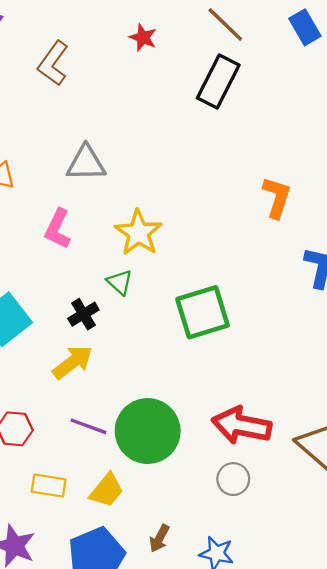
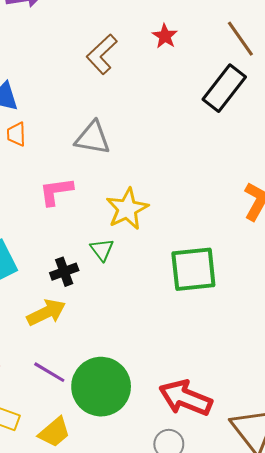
brown L-shape: (53, 63) -> (102, 54), moved
pink L-shape: (58, 229) -> (56, 191), turned 45
green square: (202, 312) -> (193, 269), moved

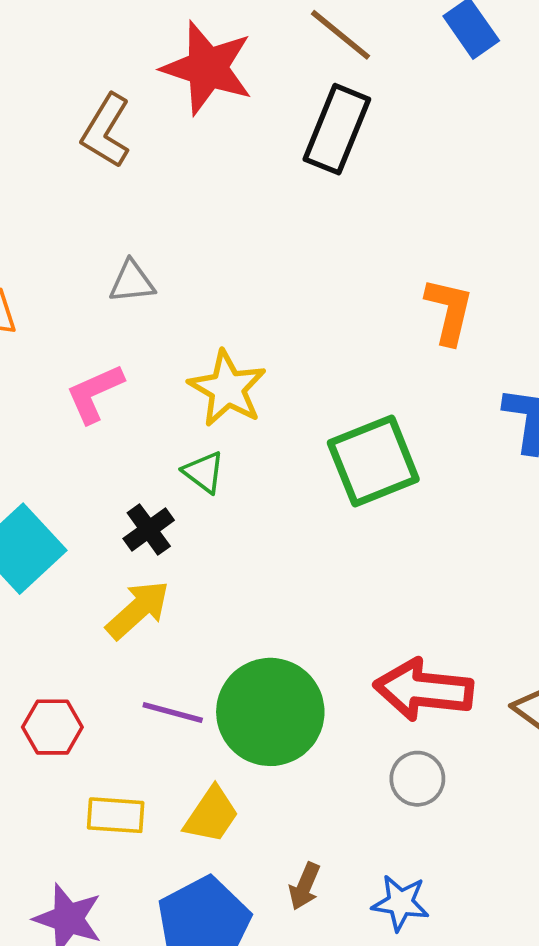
red star: (165, 36) -> (207, 68), size x2.0
gray triangle: (93, 138) -> (132, 282), size x0.7

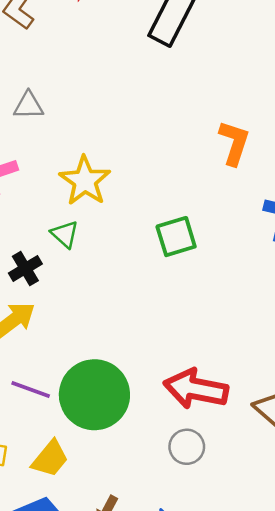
green square: (373, 461) -> (176, 237), size x0.7

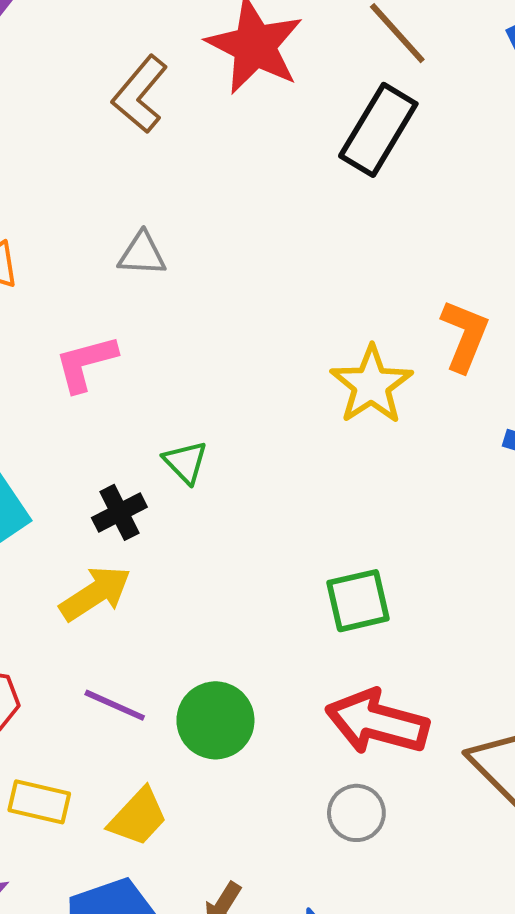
yellow star: (85, 181) -> (371, 385), moved
green square: (176, 237) -> (358, 601), moved
green circle: (94, 395) -> (215, 720), size x0.7

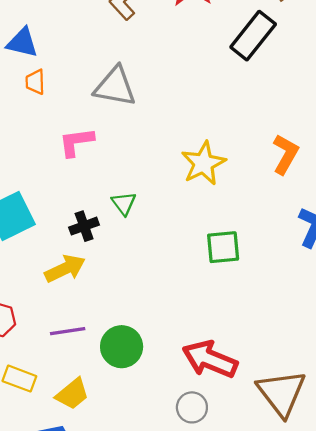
gray triangle: (142, 254) -> (115, 87), size x1.6
yellow star: (371, 385) -> (203, 163), moved
green square: (358, 601) -> (223, 247), moved
purple line: (115, 705) -> (68, 331), turned -40

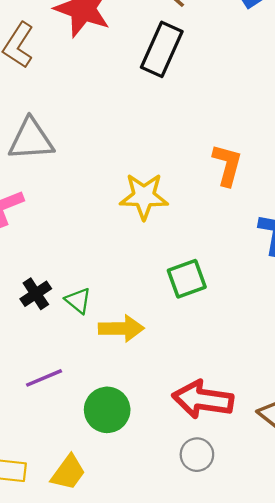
yellow star: (203, 163) -> (144, 196), turned -30
green triangle: (124, 203) -> (78, 301), moved
yellow arrow: (65, 269) -> (121, 328), moved, turned 39
purple line: (68, 331) -> (44, 378), moved

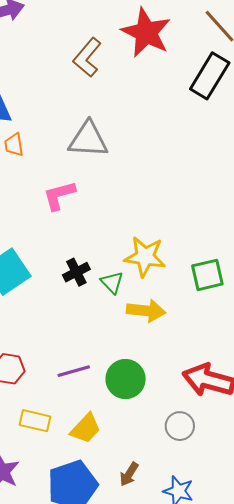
yellow star: (144, 196) -> (145, 257), moved
purple line: (44, 378) -> (74, 371), moved
gray circle: (197, 455) -> (180, 426), moved

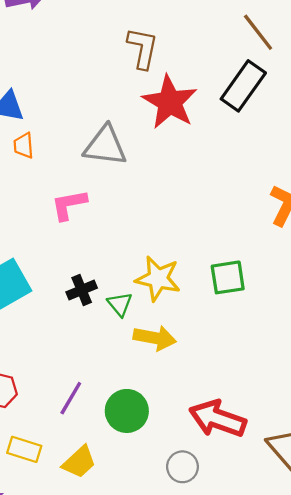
red star: (146, 33) -> (170, 102), moved
brown L-shape: (87, 57) -> (143, 48), moved, turned 147
green square: (207, 275) -> (228, 277), moved
purple line: (74, 371) -> (71, 398), turned -48

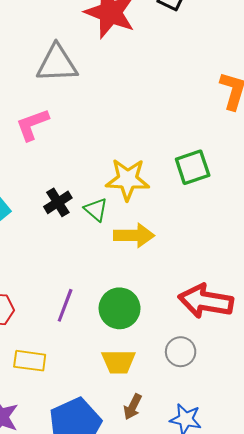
yellow trapezoid: (79, 462) -> (119, 362), moved, turned 52

